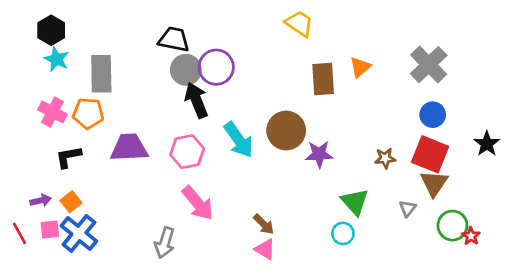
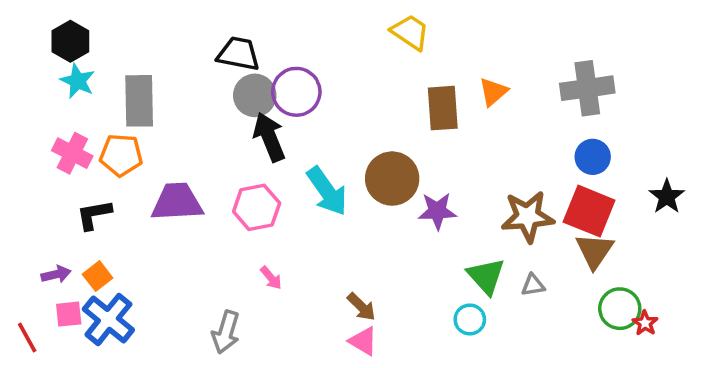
gray cross: (429, 65) -> (587, 88), turned 36
brown star: (385, 158) -> (528, 216), size x1.8
pink arrow: (198, 203) -> (271, 278), size x0.5
gray triangle: (408, 208) -> (533, 285), moved, turned 42
red line: (20, 233) -> (27, 338), moved

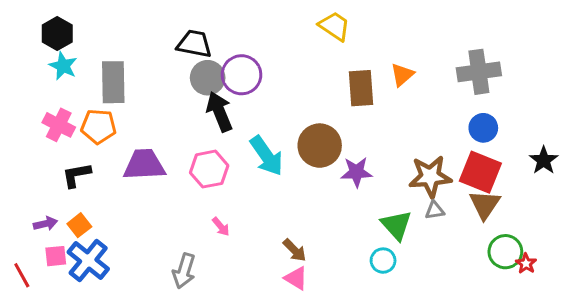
gray triangle: (533, 285) -> (435, 210), moved

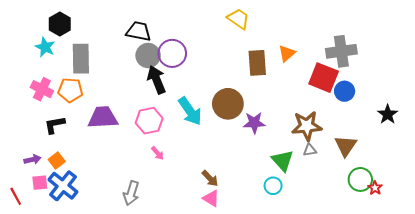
black hexagon: (57, 33) -> (60, 24), moved
red square: (480, 172) -> (324, 78), moved
pink arrow: (221, 227) -> (158, 153), moved

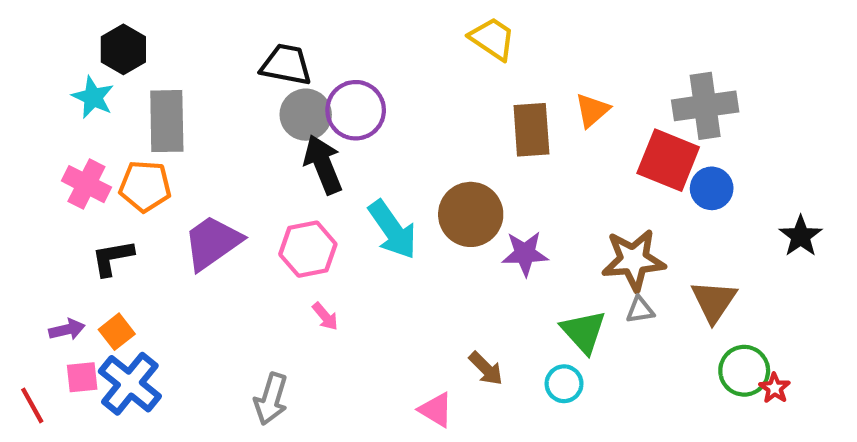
purple trapezoid: (103, 117) -> (212, 243), turned -32
brown arrow: (210, 178) -> (486, 369), moved

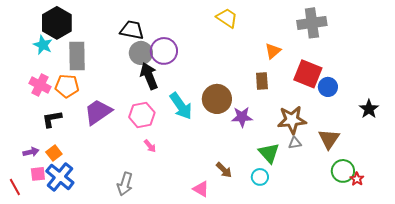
black hexagon: (123, 49) -> (57, 23), size x1.4
gray cross: (705, 106) -> (312, 23), moved
brown rectangle: (531, 130) -> (262, 81), moved, size x0.7

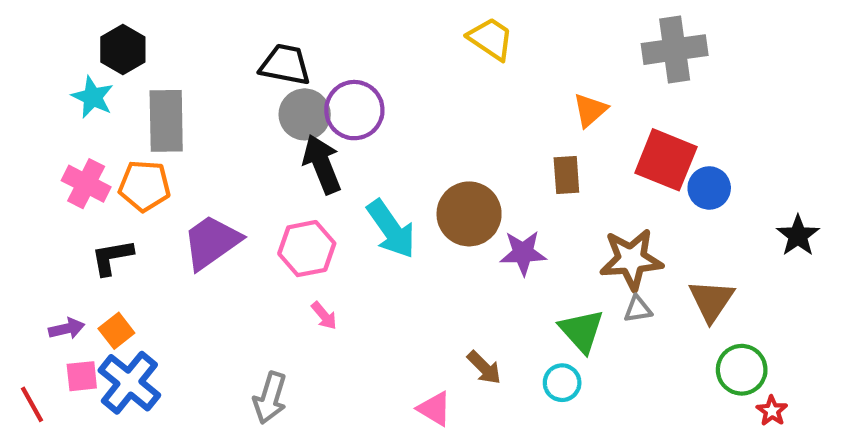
black hexagon: (57, 23) -> (123, 50), size x0.7
red star: (357, 179) -> (772, 411), moved

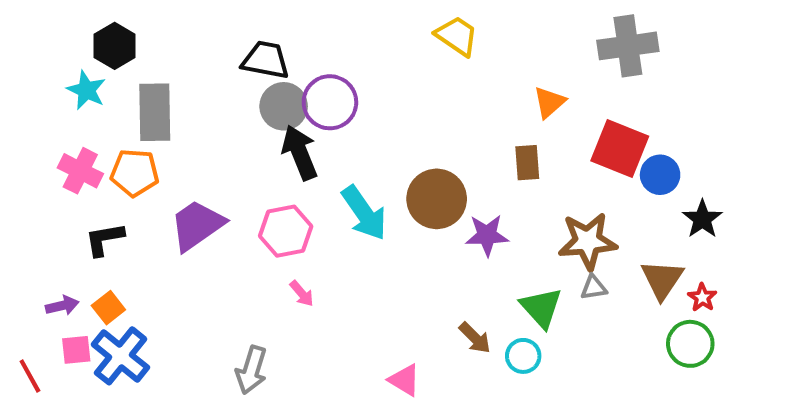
black star: (798, 236) -> (702, 219), moved
brown arrow: (484, 368) -> (475, 338), moved
red star: (772, 411) -> (702, 298), moved

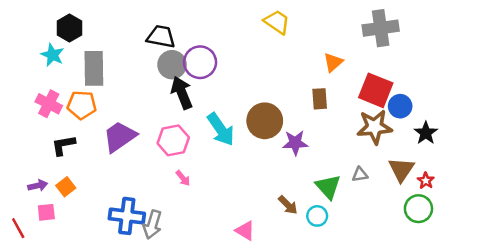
brown star: (588, 241) -> (375, 127), moved
blue cross: (121, 356) -> (127, 216), moved, turned -32

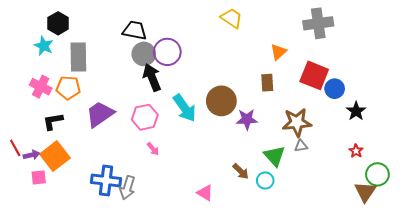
brown star: (375, 127) -> (297, 122), moved
brown triangle: (401, 170) -> (365, 192), moved
orange square: (66, 187) -> (55, 156), size x1.8
green circle: (418, 209) -> (377, 174), moved
red line: (18, 228) -> (15, 148), moved

